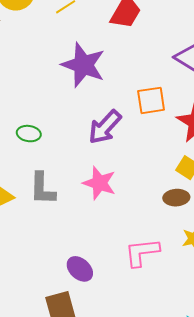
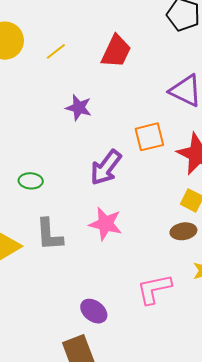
purple star: (83, 65) -> (79, 108), size x0.6

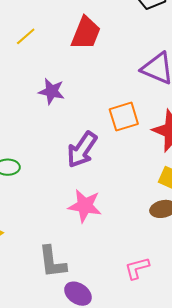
gray L-shape: (49, 235) -> (52, 262), moved
pink L-shape: (154, 289) -> (137, 268), size x0.7

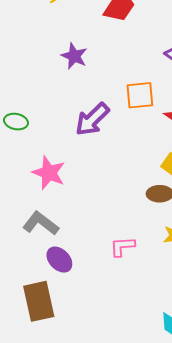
pink star: (85, 206) -> (49, 173), moved
gray L-shape: (52, 262) -> (41, 223), turned 123

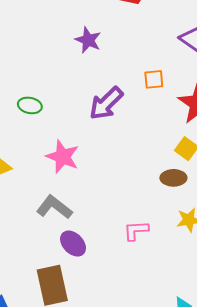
orange square: (140, 95) -> (154, 79), size x0.7

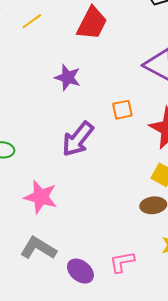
purple star: (88, 40) -> (68, 77), moved
purple ellipse: (73, 244) -> (80, 271), moved

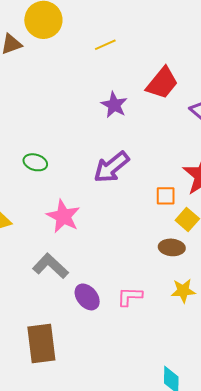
yellow line: (32, 21) -> (105, 45), moved
red trapezoid: (92, 23) -> (162, 83), moved
orange square: (122, 110) -> (166, 196), moved

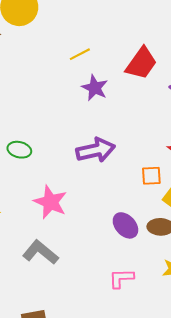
yellow line: (105, 45) -> (80, 54), moved
purple arrow: (111, 167) -> (96, 150), turned -150
purple ellipse: (87, 297) -> (125, 225), moved

